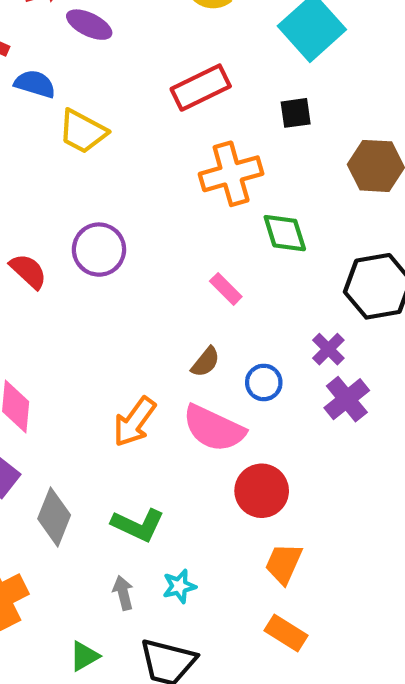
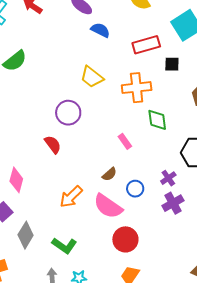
blue semicircle: (35, 84) -> (100, 30), moved
red rectangle: (201, 88) -> (146, 45), moved
yellow trapezoid: (83, 131) -> (92, 77), moved
red semicircle: (28, 271) -> (53, 144), moved

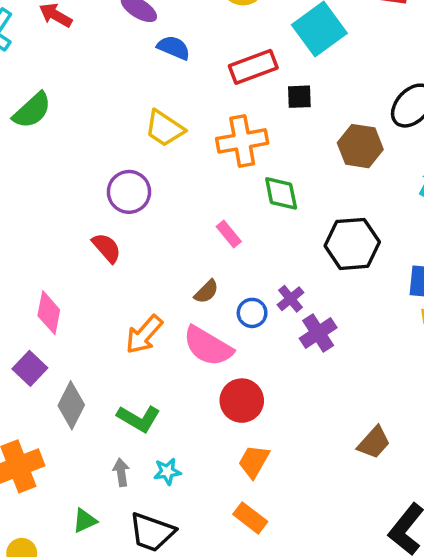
purple cross: (168, 178) -> (291, 299), moved

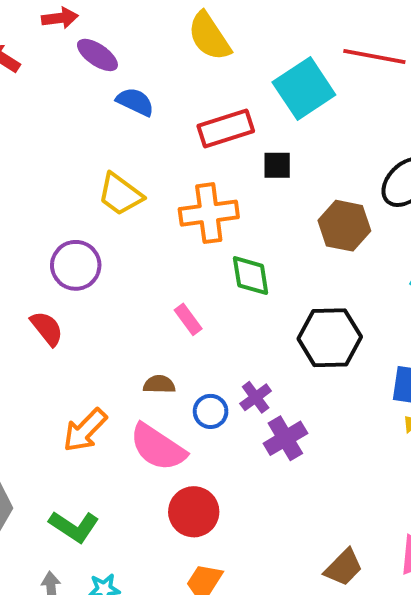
brown semicircle: (206, 292) -> (159, 384), turned -136

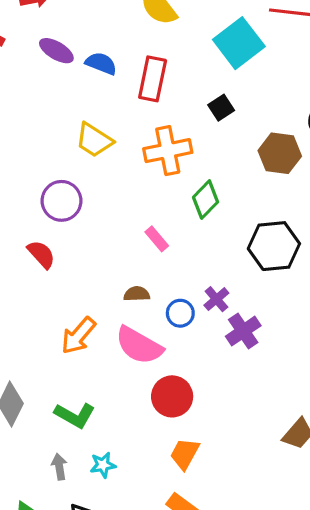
purple ellipse: (97, 55) -> (56, 51), moved
red rectangle: (226, 128) -> (153, 79), moved, turned -57
black square: (277, 165) -> (221, 108), turned -30
green diamond: (251, 276) -> (206, 200), turned 57

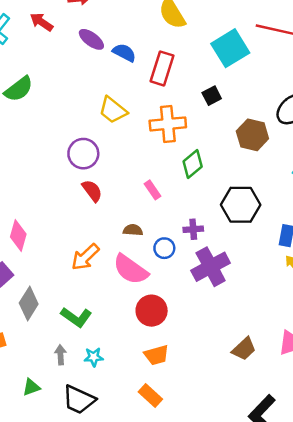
red semicircle: (41, 254) -> (92, 191), moved
purple cross: (216, 299) -> (193, 229), moved, turned 30
purple cross: (243, 331) -> (211, 267), size x1.4
orange trapezoid: (185, 454) -> (156, 355), turned -140

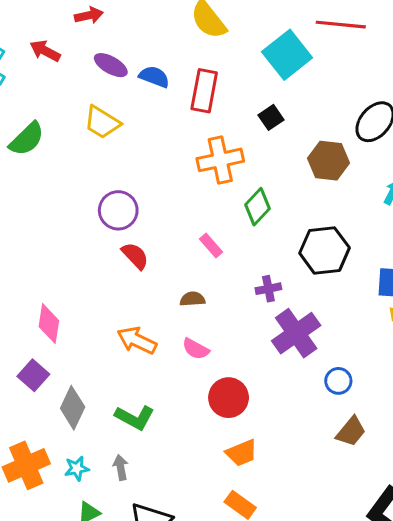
yellow trapezoid: (113, 110) -> (102, 122), moved
blue circle: (164, 248) -> (338, 381), moved
orange arrow: (85, 257) -> (137, 340), turned 76
pink semicircle: (131, 269) -> (196, 349), size x0.6
cyan star: (94, 357) -> (77, 468), moved

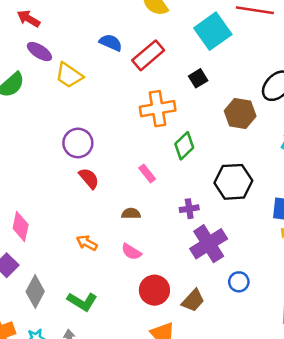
purple ellipse: (111, 65) -> (39, 52), moved
red rectangle: (204, 91) -> (148, 55), turned 36
orange arrow: (137, 340) -> (87, 243), size x0.7
brown trapezoid: (351, 432) -> (193, 300), moved

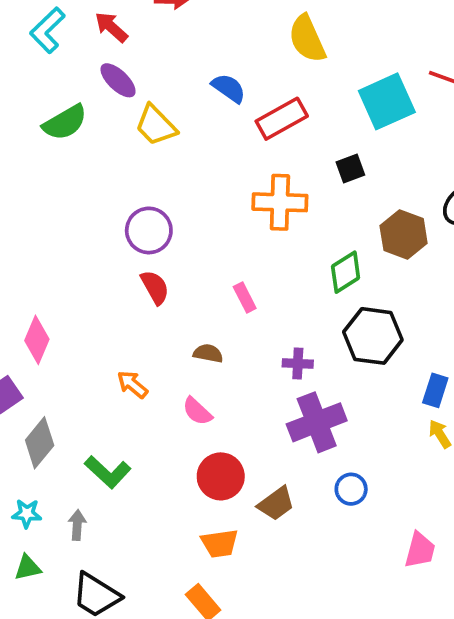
green diamond: (184, 146) -> (346, 272), moved

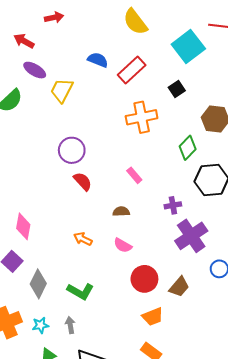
yellow trapezoid: (156, 125) -> (62, 90), turned 85

